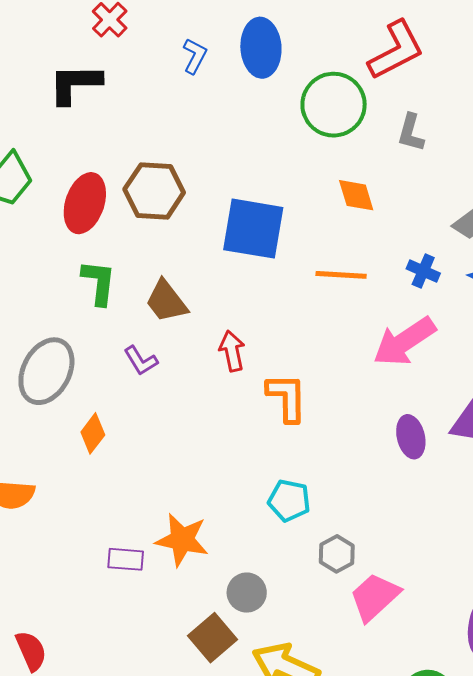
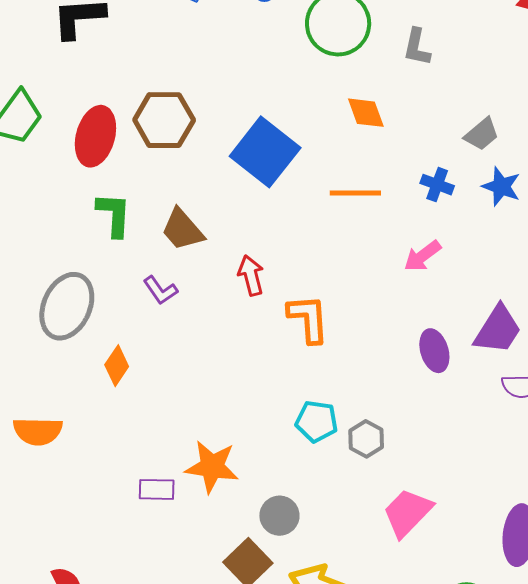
blue square: (253, 229) -> (265, 152), turned 32
pink arrow: (404, 342) -> (422, 256), size x0.6
gray hexagon: (337, 554) -> (366, 439), moved

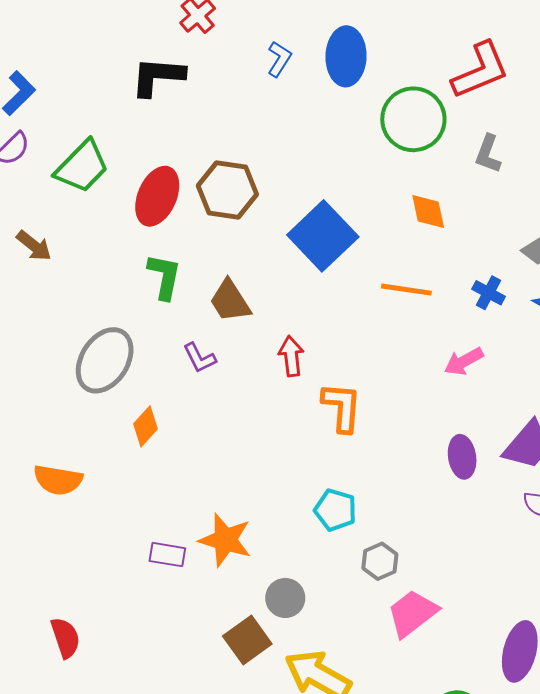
gray hexagon: (366, 439) -> (380, 561), moved

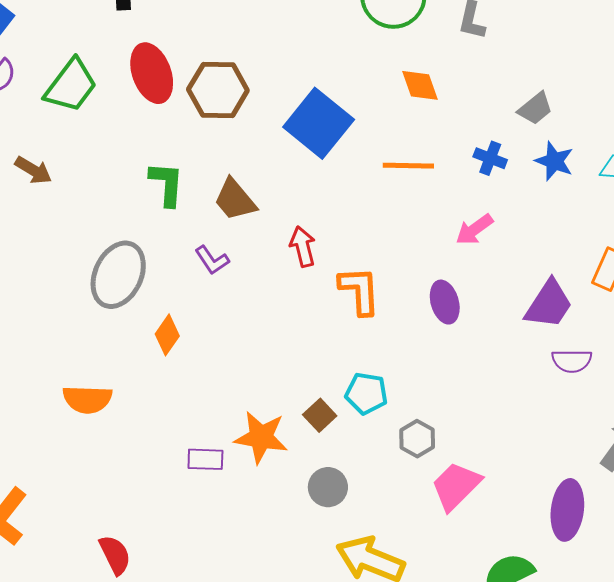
red ellipse: (157, 196) -> (152, 73), moved, turned -36
purple ellipse: (462, 457) -> (445, 302), moved
brown square: (247, 640) -> (320, 415), moved, size x0.7

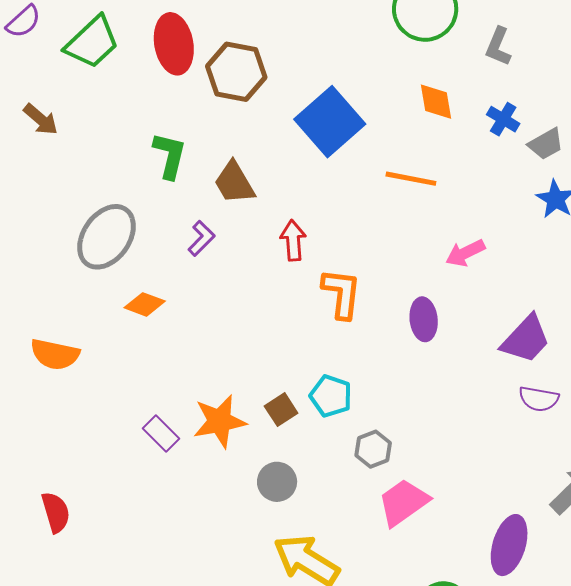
blue cross: (490, 158) -> (503, 119), moved
purple L-shape: (212, 260) -> (201, 238), turned -111
orange diamond: (167, 335) -> (145, 304), turned 66
orange star: (261, 437) -> (220, 421), turned -30
purple rectangle: (205, 459) -> (161, 433), turned 33

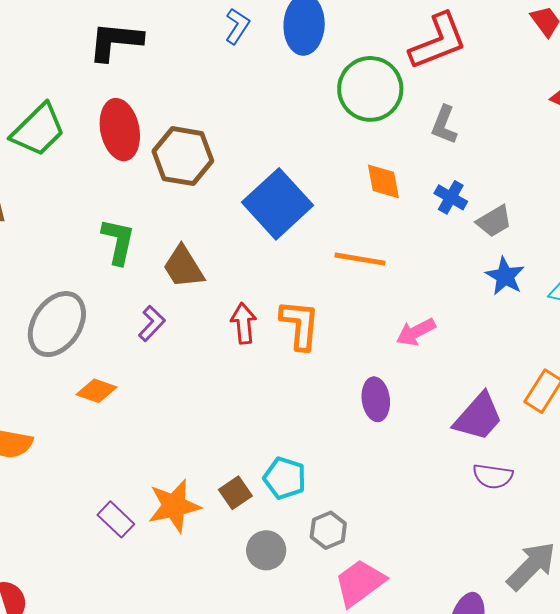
orange L-shape: (342, 293) -> (300, 325), moved
gray circle: (277, 482) -> (266, 550), moved

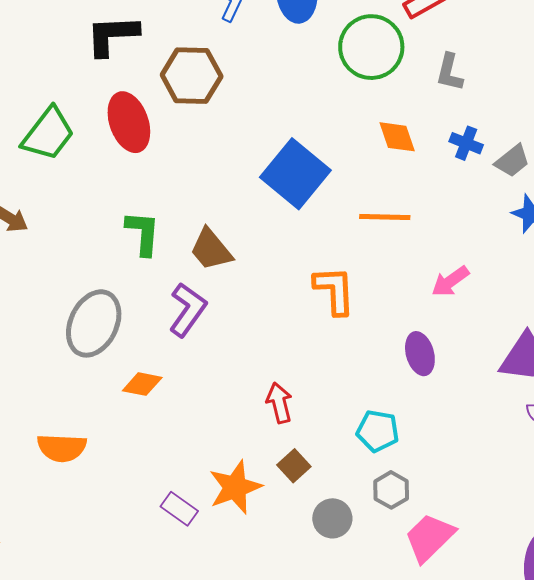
brown hexagon: (183, 156) -> (192, 76), moved
purple L-shape: (152, 323) -> (188, 310), size x1.5
red arrow: (244, 323) -> (279, 403), moved
cyan pentagon: (285, 478) -> (378, 431), moved

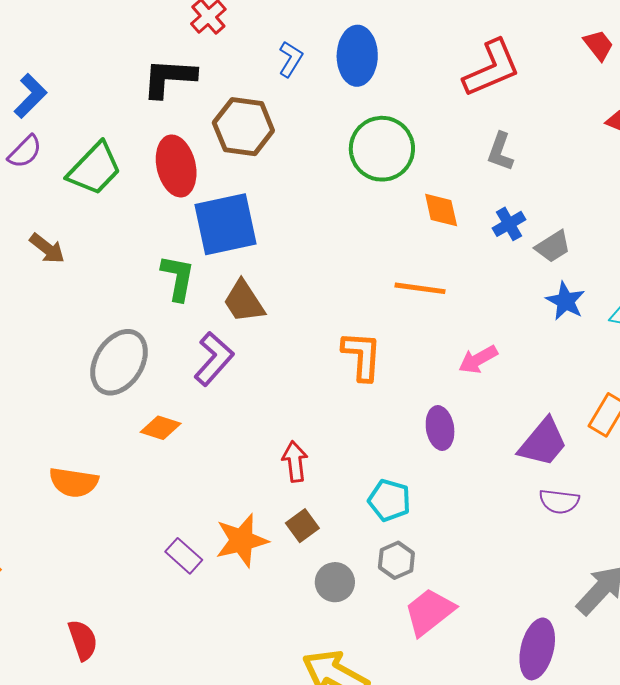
green circle: (371, 47) -> (382, 149), moved
blue cross: (466, 143) -> (509, 224), turned 32
blue square: (295, 174) -> (225, 224), moved, turned 32

